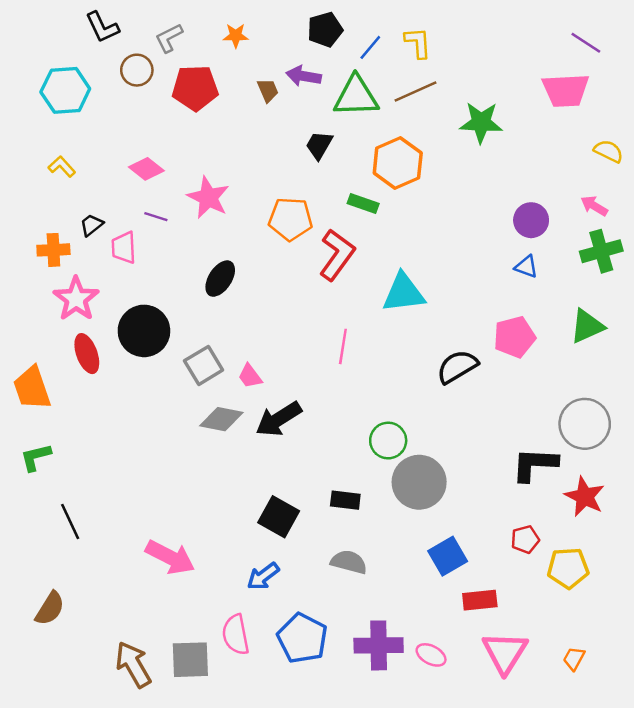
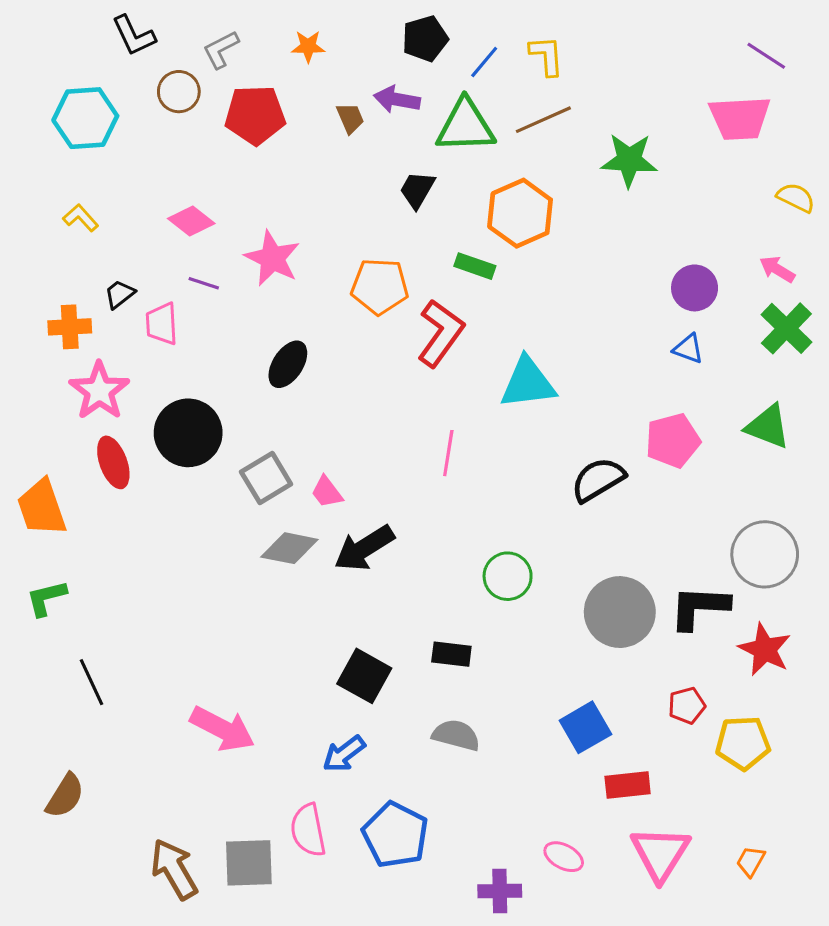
green cross: (601, 251) -> (786, 328), turned -30
green triangle: (587, 326) -> (768, 427), turned 45
gray circle: (419, 482) -> (620, 612), moved
purple cross: (379, 645) -> (500, 891), moved, size x0.7

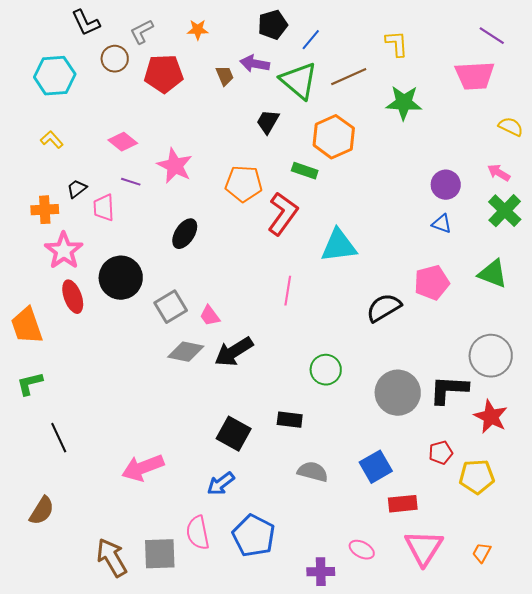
yellow L-shape: (547, 56) -> (397, 44), moved
green triangle: (465, 126) -> (299, 81), turned 42
pink arrow: (222, 729) -> (143, 468), turned 132
gray semicircle: (456, 735) -> (313, 472), moved

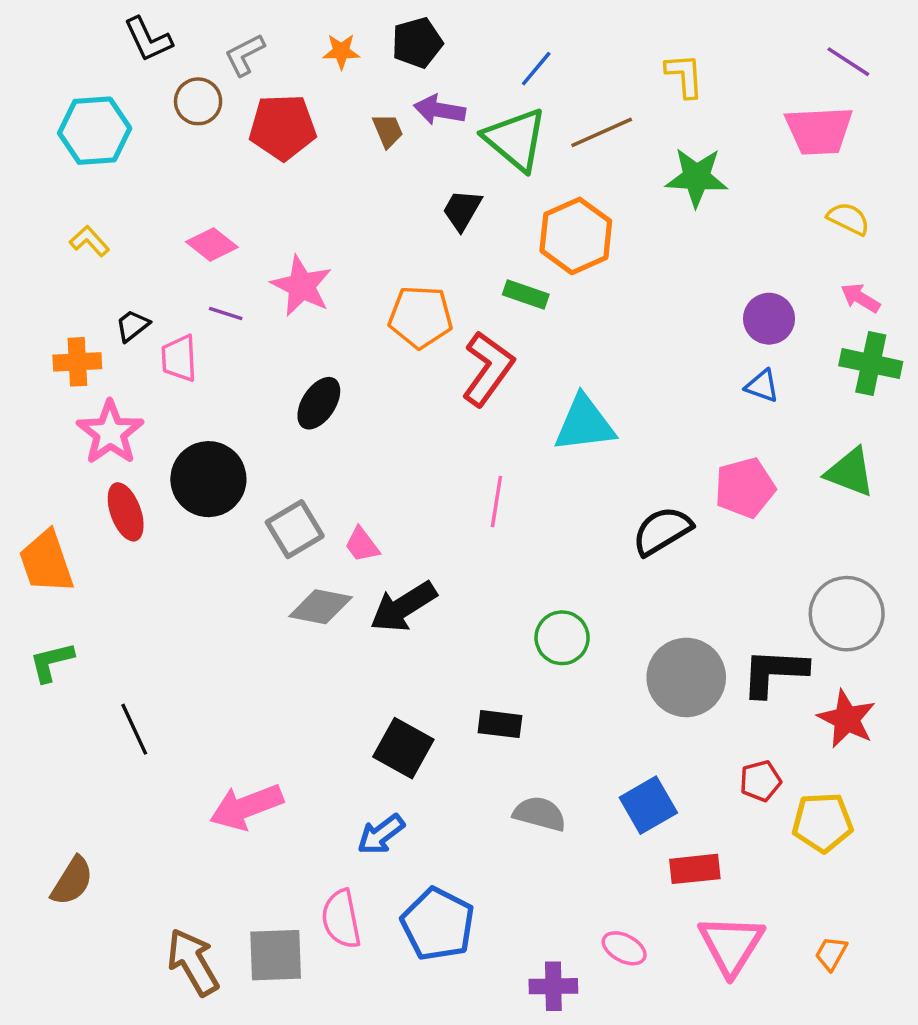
black pentagon: (273, 25) -> (417, 43), moved
yellow semicircle: (511, 127) -> (848, 219), moved
green cross: (505, 211) -> (871, 364), turned -32
black line: (59, 438) -> (134, 729), moved

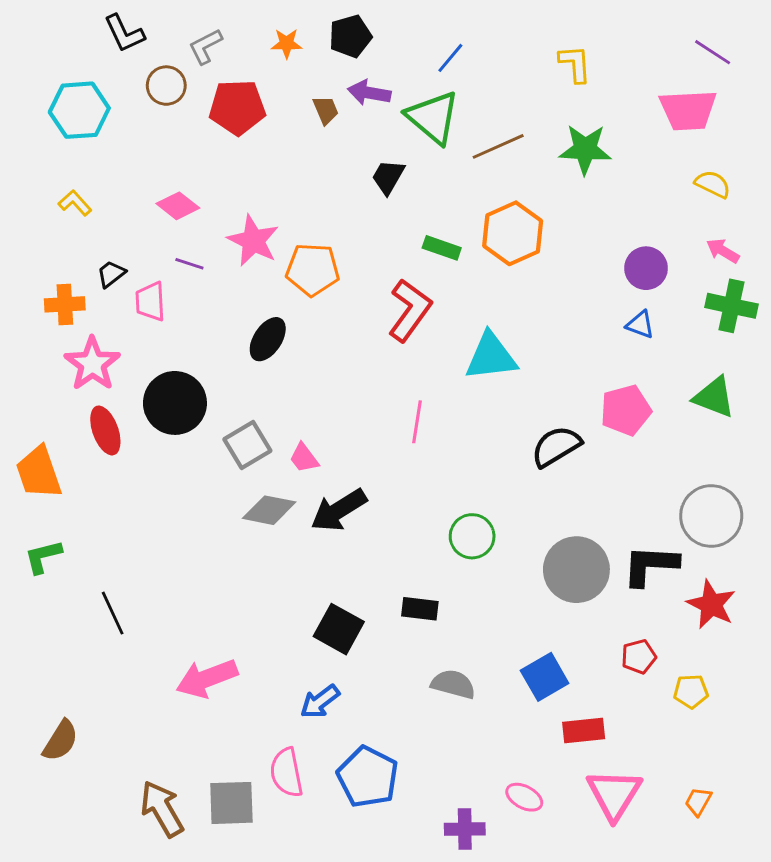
brown line: (602, 132) -> (498, 146), moved
orange hexagon: (576, 236) -> (513, 233), moved
orange pentagon: (421, 317) -> (313, 270), moved
yellow pentagon: (822, 822) -> (691, 691), size x0.7

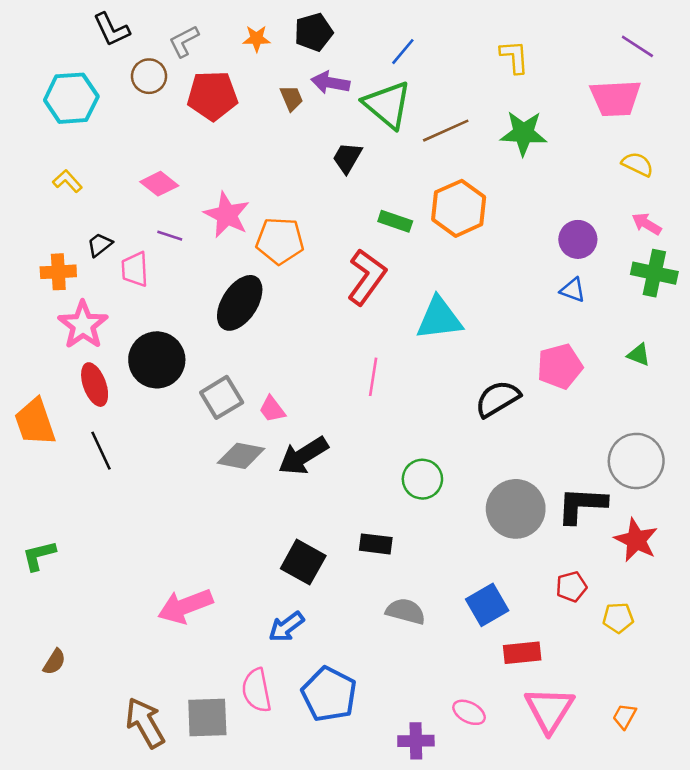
black ellipse: (268, 339) -> (240, 303), size x1.4
green triangle: (714, 397) -> (639, 355), size x0.6
green L-shape: (43, 557) -> (39, 556), moved
black line: (113, 613) -> (101, 451), moved
brown semicircle: (60, 741) -> (54, 662), size x0.7

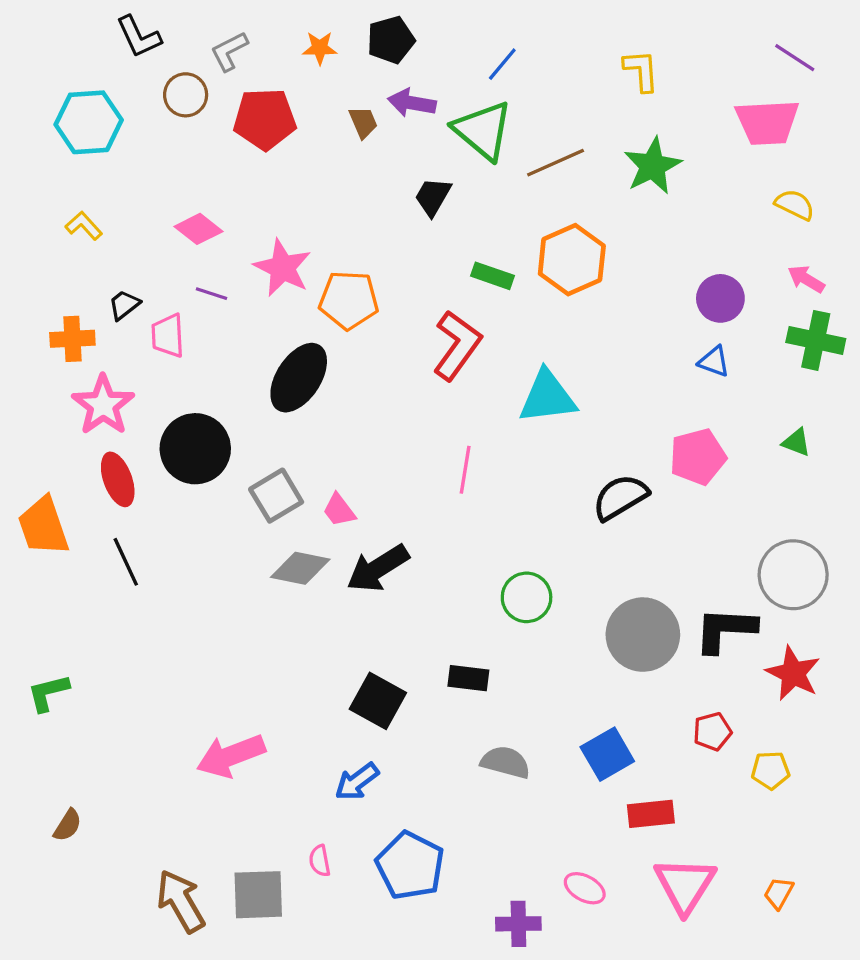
green star: (523, 133) -> (653, 166), turned -30
pink semicircle: (257, 690) -> (320, 861), size x0.6

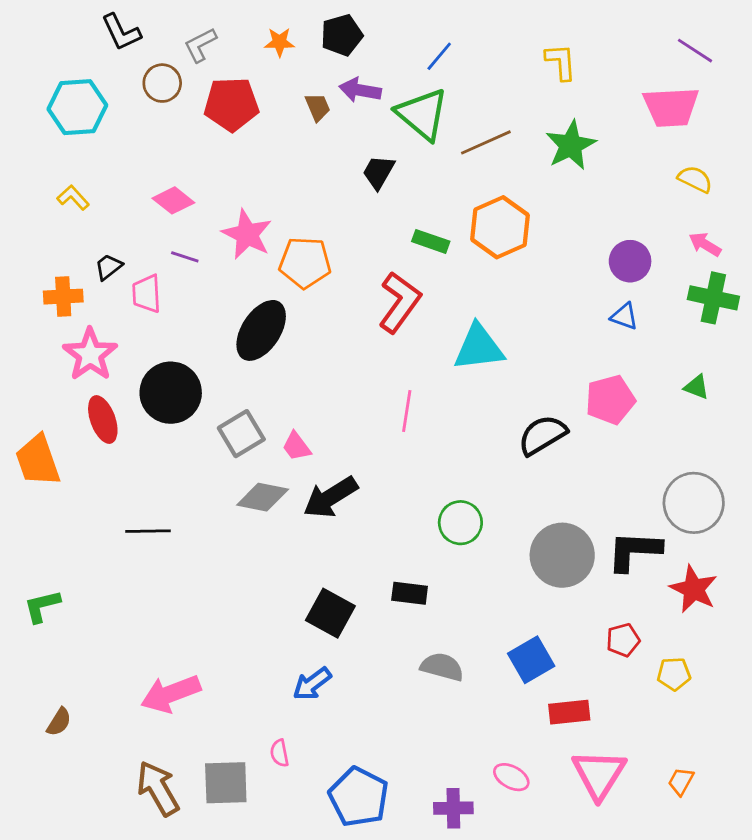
black line: (126, 562) -> (148, 531), moved, turned -66
pink arrow: (231, 756) -> (171, 694), moved
blue pentagon: (410, 866) -> (359, 797), moved

